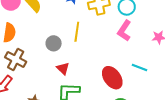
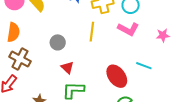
pink L-shape: (124, 31) -> (128, 29), turned -95
yellow line: (77, 32) -> (92, 32), moved

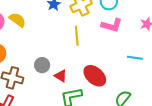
gray circle: (58, 42) -> (42, 65), moved
red ellipse: (117, 76) -> (95, 76), moved

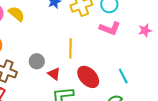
yellow line: (77, 36) -> (70, 48), moved
cyan line: (135, 58) -> (123, 76), moved, turned 49

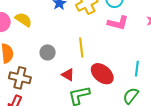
gray circle: (37, 61) -> (48, 52), moved
cyan line: (123, 76) -> (137, 69), turned 42

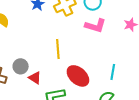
gray circle: (48, 52) -> (21, 66), moved
red triangle: (68, 75) -> (35, 78), moved

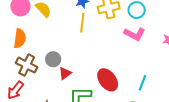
yellow line: (58, 49) -> (82, 23), moved
red triangle: (35, 78) -> (65, 73), turned 40

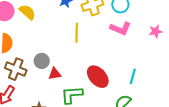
yellow line: (82, 23) -> (77, 33), moved
red triangle: (65, 73) -> (55, 74), turned 32

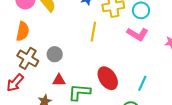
red triangle: (55, 74) -> (59, 80), moved

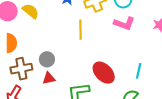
brown cross: (28, 58) -> (21, 69), turned -30
red triangle: (59, 80) -> (49, 78), moved

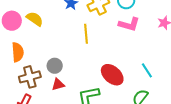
cyan line: (139, 71) -> (147, 70), turned -42

